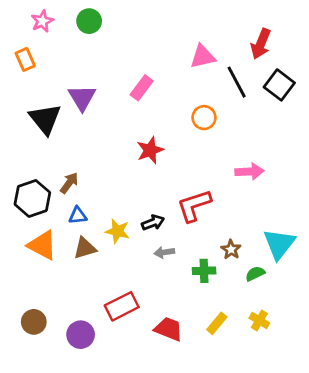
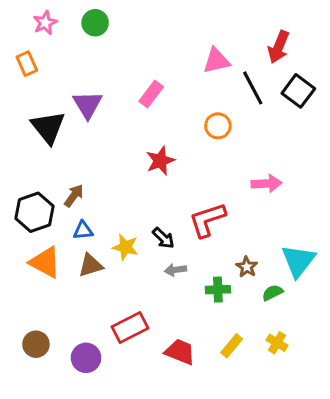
black arrow: (153, 223) -> (163, 238), turned 65

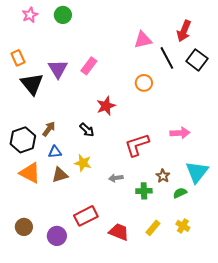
orange rectangle: (27, 64) -> (18, 58), moved
pink rectangle: (151, 94) -> (89, 66), moved
pink arrow: (266, 183) -> (180, 133), moved
black arrow: (163, 238) -> (87, 130), moved

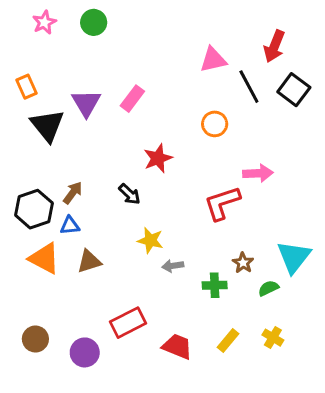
pink arrow: (180, 133) -> (258, 173), moved
red L-shape: (137, 145) -> (222, 203), moved
blue triangle: (55, 152) -> (70, 226), moved
yellow star: (83, 163) -> (150, 240), moved

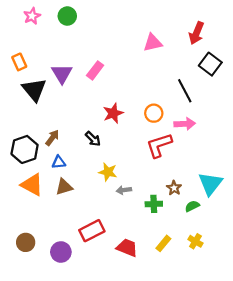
black line: (249, 87) -> (185, 91), moved
orange circle: (215, 124) -> (154, 113), moved
blue triangle: (70, 226) -> (59, 162), moved

